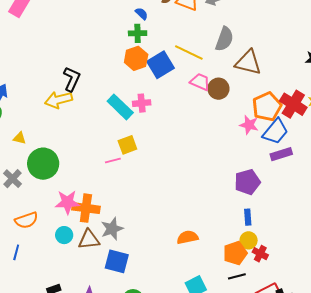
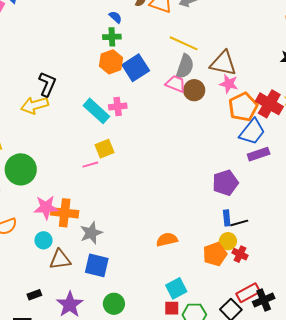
gray semicircle: (224, 39) -> (185, 66), moved
yellow line: (189, 53) -> (184, 43), moved
pink star: (249, 125) -> (229, 84), moved
brown triangle: (89, 240) -> (60, 260), moved
black line: (237, 276) -> (239, 223), moved

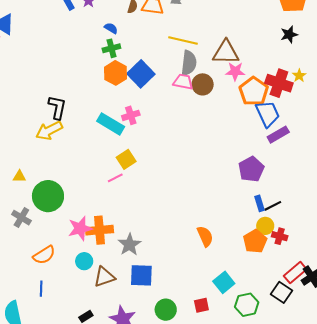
blue trapezoid: (252, 132) -> (268, 114), turned -52
orange semicircle: (167, 240) -> (205, 236), turned 90
red square: (172, 308) -> (201, 305), moved

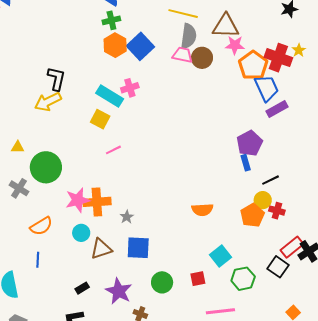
yellow square: (126, 159) -> (100, 119), moved, turned -30
blue rectangle: (259, 203) -> (246, 163), moved
orange semicircle: (205, 236) -> (202, 210), turned 110
gray star: (130, 245) -> (127, 217), size x0.6

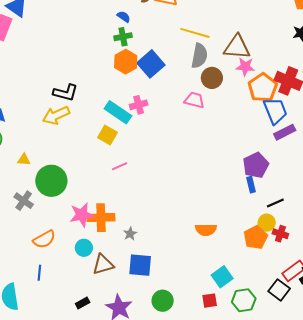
pink trapezoid: (183, 55) -> (194, 100), moved
black L-shape: (56, 79) -> (66, 93), turned 90
red square: (198, 279) -> (210, 301), moved

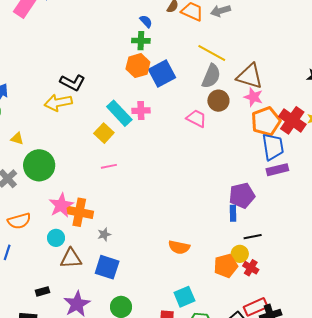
pink star: (82, 215) -> (61, 205), turned -30

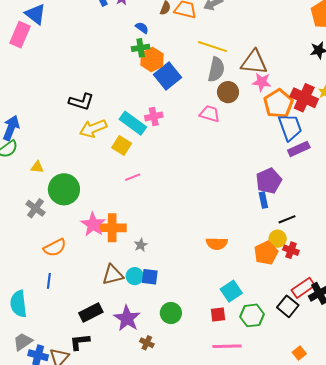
orange hexagon: (138, 66) -> (152, 59), moved
yellow arrow: (58, 103) -> (93, 128), moved
cyan circle: (56, 238) -> (135, 276), moved
blue square: (107, 267) -> (150, 277), size x0.7
black rectangle: (42, 291) -> (91, 313), size x1.6

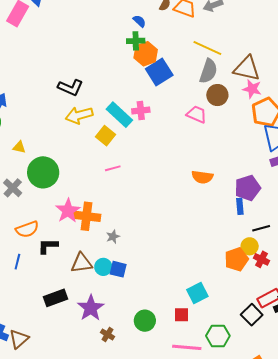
orange semicircle: (217, 244) -> (202, 177), moved
green circle: (171, 313) -> (145, 321), moved
green hexagon: (252, 315) -> (218, 336), moved
black L-shape: (80, 342) -> (48, 246), moved

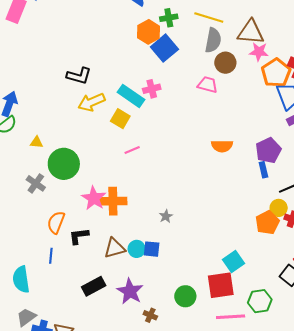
green cross: (136, 41) -> (169, 18), moved
orange semicircle: (27, 229) -> (56, 222), turned 140
gray star: (113, 237) -> (166, 216), moved
red square: (181, 315) -> (221, 285), size x1.8

